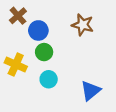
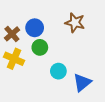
brown cross: (18, 16) -> (12, 34), moved
cyan circle: (49, 79) -> (58, 71), moved

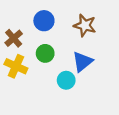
blue circle: (35, 28) -> (44, 21), moved
blue triangle: (82, 82) -> (83, 62), moved

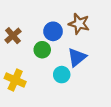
blue circle: (44, 21) -> (53, 31), moved
yellow cross: (16, 66) -> (15, 80), moved

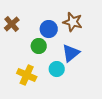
brown cross: (13, 36) -> (12, 24), moved
yellow cross: (15, 80) -> (27, 75), moved

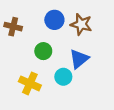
brown cross: (12, 24) -> (13, 27), turned -35
blue circle: (49, 29) -> (54, 20), moved

